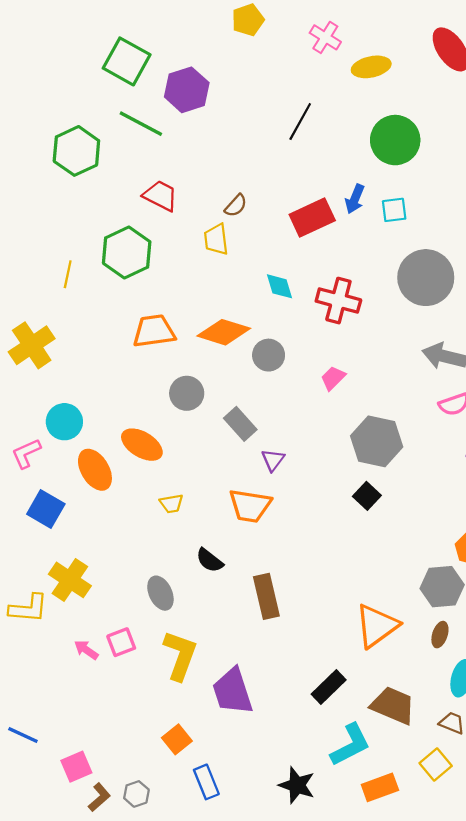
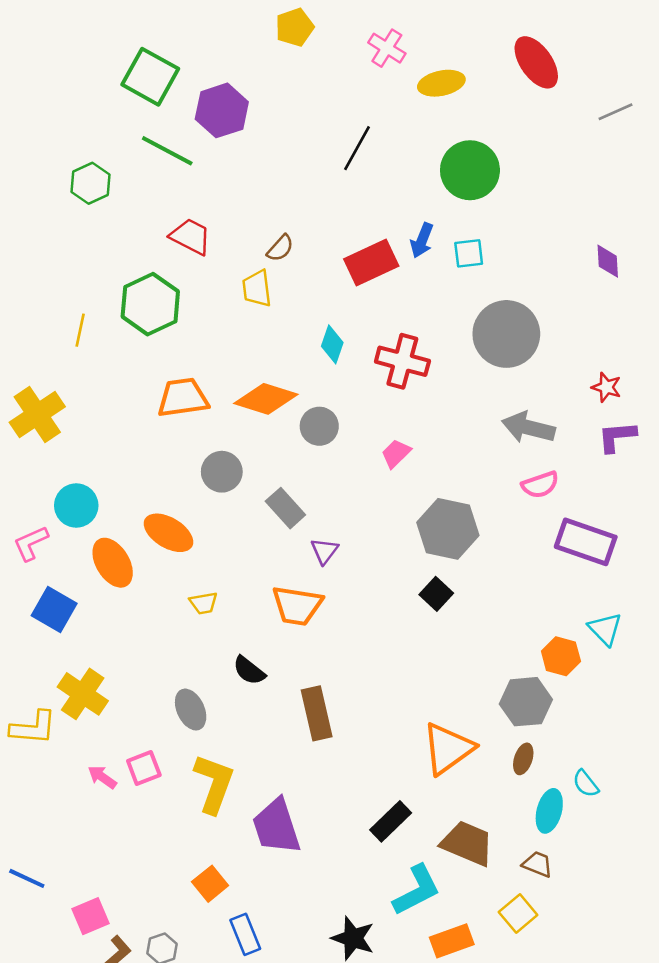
green hexagon: (76, 151) -> (91, 183), size x0.7
cyan diamond: (279, 286) -> (332, 344), turned 36

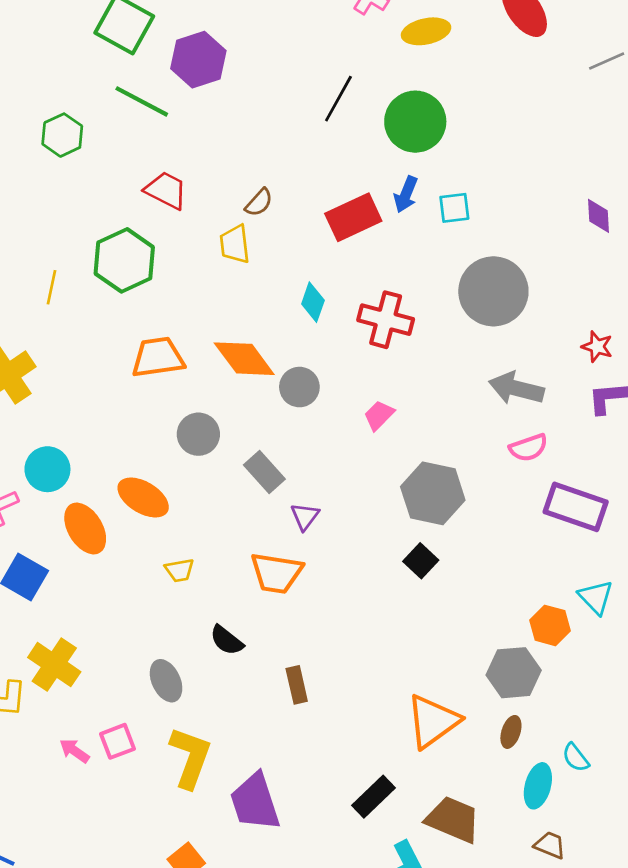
green circle: (470, 170) -> (415, 122), moved
orange diamond: (266, 399) -> (244, 359), turned 36
brown rectangle: (317, 713) -> (297, 685), size x0.7
brown trapezoid: (538, 864) -> (550, 845), moved

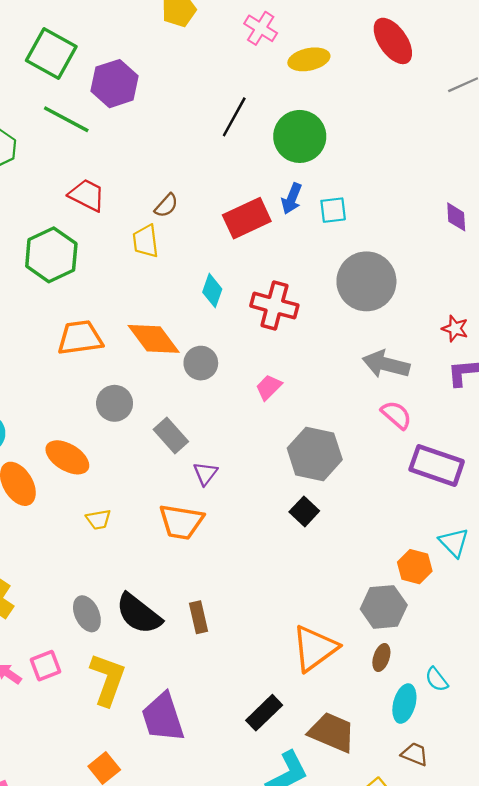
pink semicircle: (528, 448) -> (396, 415), turned -120
black semicircle: (227, 640) -> (139, 614), moved, size x1.6

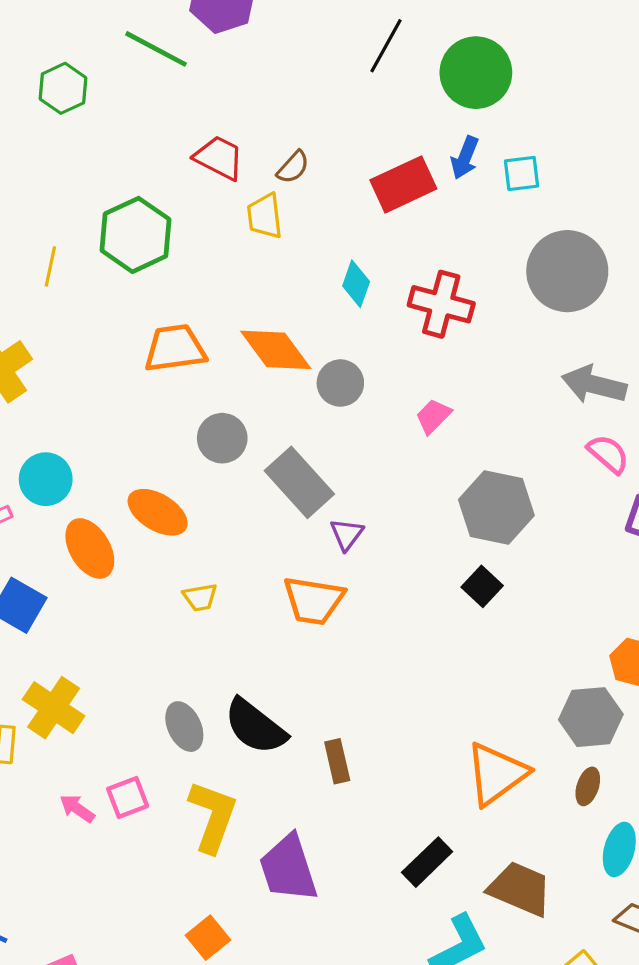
red trapezoid: (87, 195) -> (219, 158), moved
gray rectangle: (171, 436) -> (299, 482), size x1.4
brown rectangle: (198, 617) -> (337, 761), moved

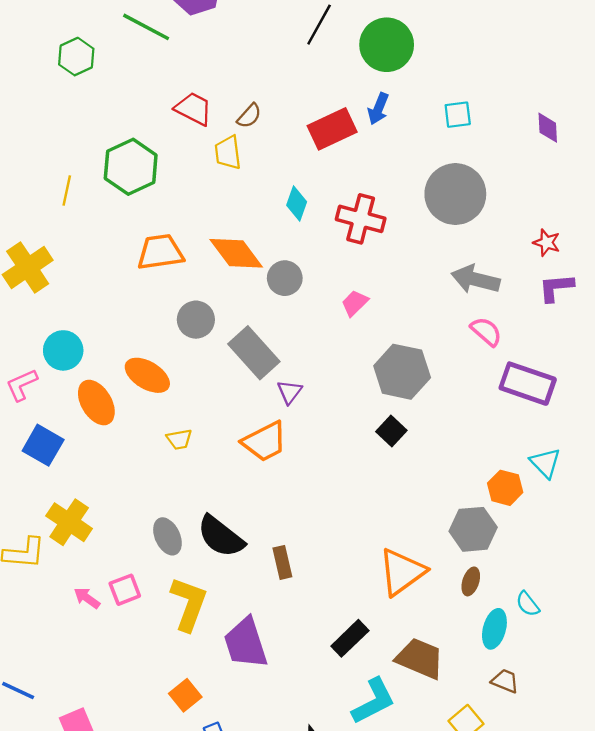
cyan square: (522, 173) -> (458, 115), moved
orange trapezoid: (314, 600) -> (265, 442), turned -36

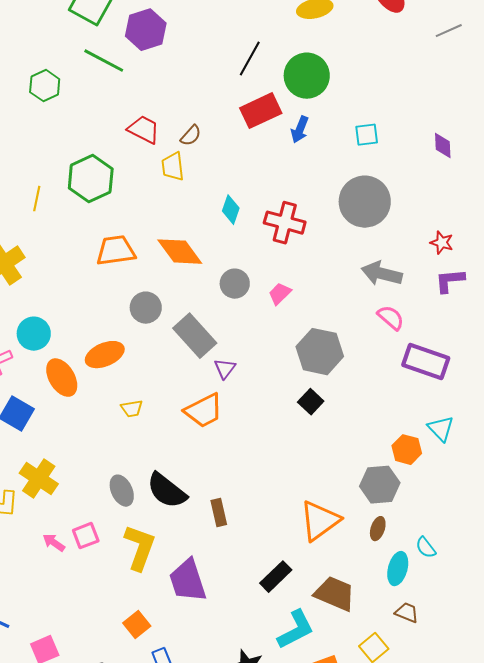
red rectangle: (332, 129) -> (261, 111), moved
gray circle: (285, 278) -> (235, 284), moved
orange ellipse: (147, 375) -> (105, 355), turned -54

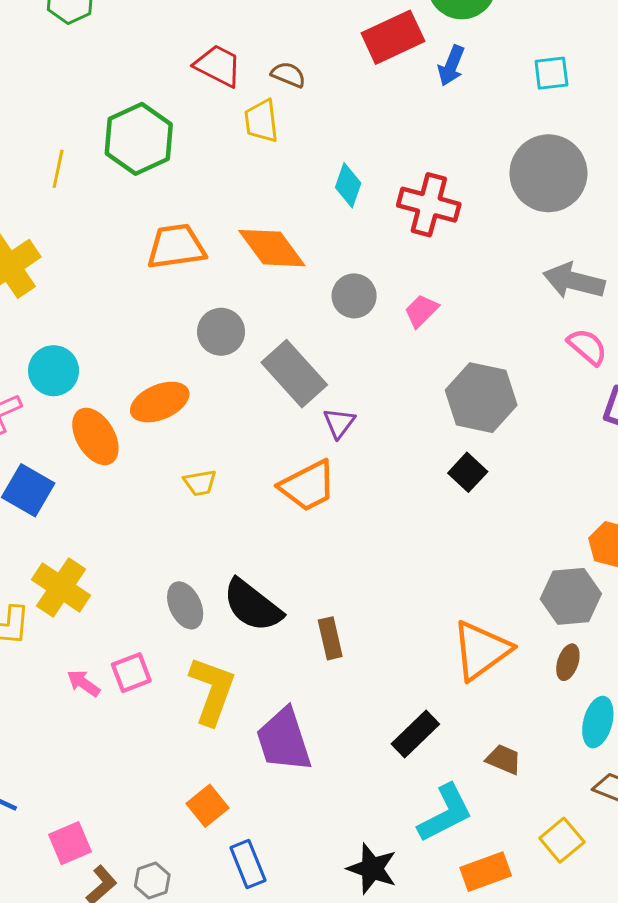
brown semicircle: (191, 136) -> (288, 75), turned -110
brown trapezoid: (335, 594) -> (504, 759), size x0.6

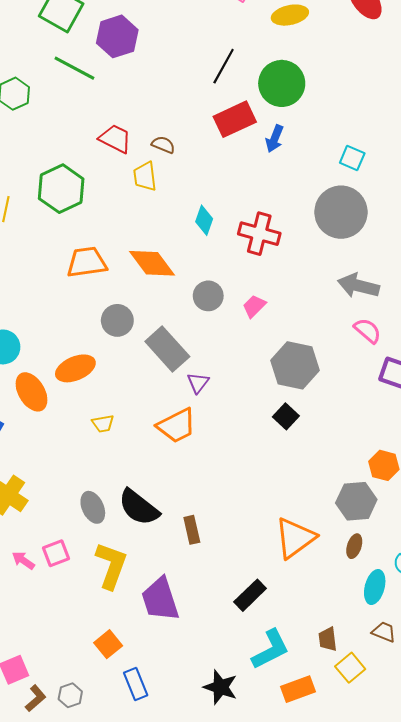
cyan square: (551, 73) -> (352, 158), moved, turned 30
brown trapezoid: (504, 759) -> (328, 639), moved, turned -120

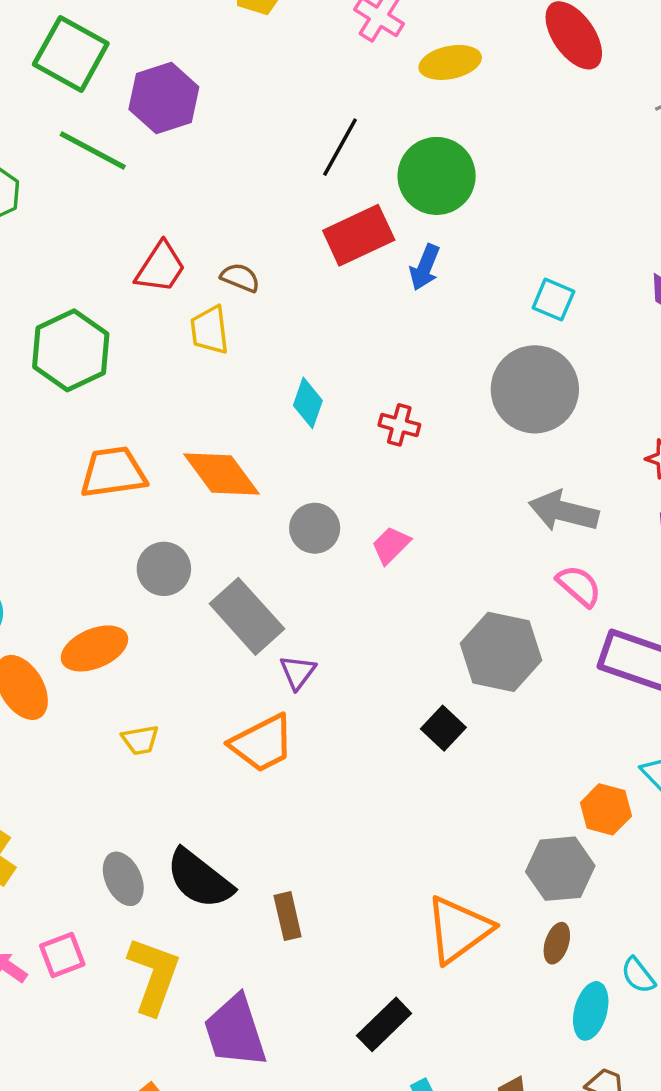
red trapezoid: (115, 139) -> (161, 267), turned 96
red cross: (259, 234) -> (399, 425), size x0.6
gray hexagon: (295, 365) -> (501, 652), moved

